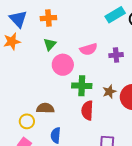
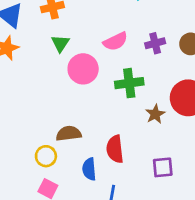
green cross: (82, 86) -> (129, 83), moved
brown star: (109, 92) -> (155, 114), moved
red semicircle: (87, 110) -> (115, 149), moved

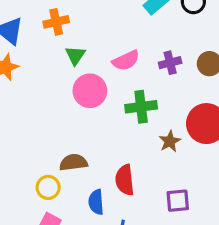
green triangle: (60, 43) -> (75, 55), moved

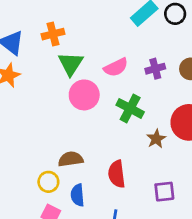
green triangle: (75, 55) -> (71, 64), size x1.4
green cross: (141, 107) -> (130, 108), turned 36
blue semicircle: (96, 202) -> (77, 195), moved

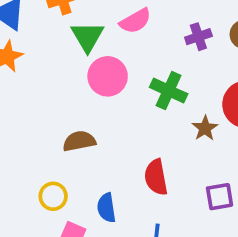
pink semicircle: (116, 67) -> (135, 21), moved
brown semicircle: (71, 159) -> (79, 141), moved
yellow circle: (48, 182) -> (53, 196), moved

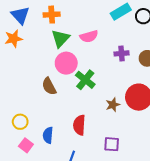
green cross: (169, 91) -> (85, 80), moved
brown semicircle: (79, 141) -> (49, 86), moved, turned -120

